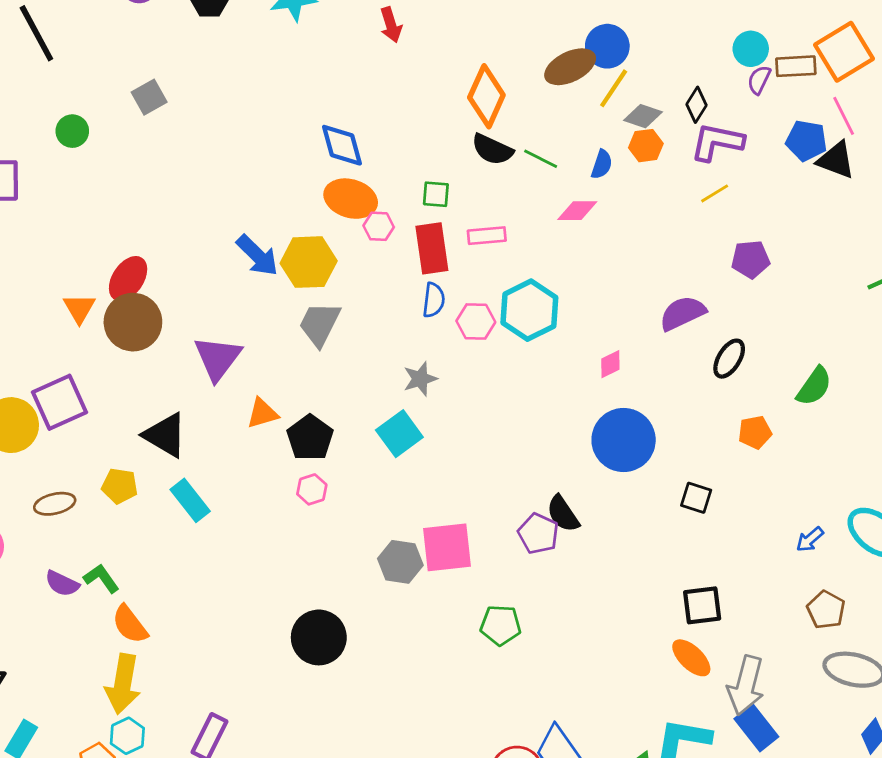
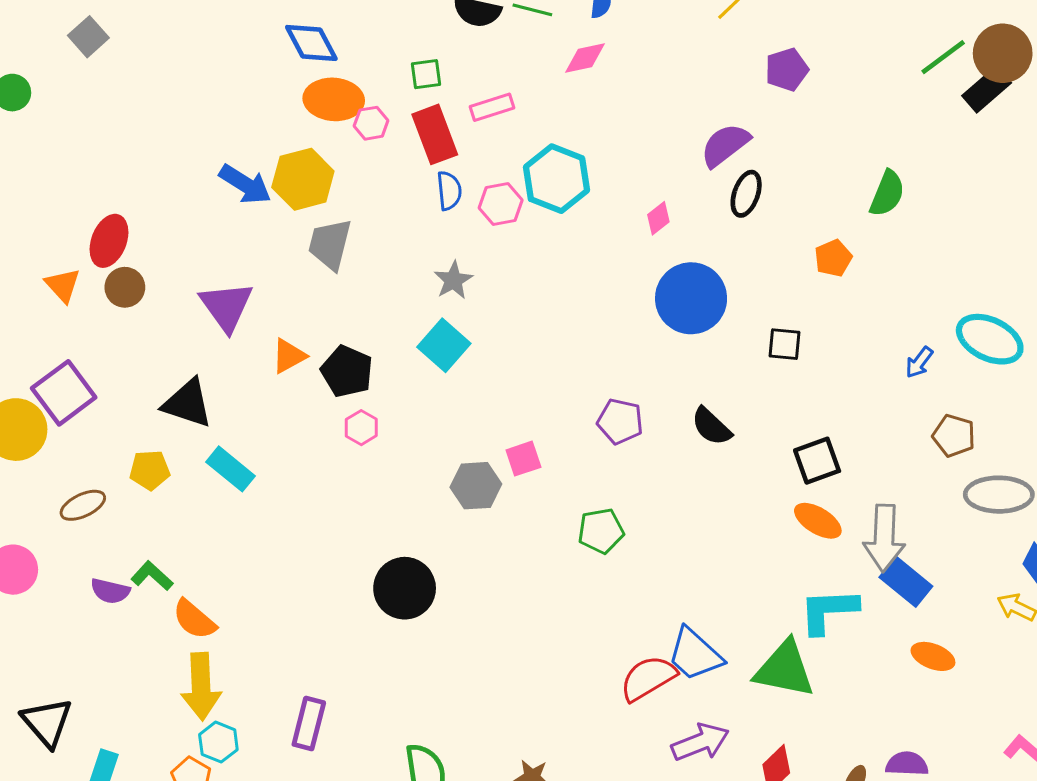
brown circle: (133, 322) -> (125, 287), size x0.6
black ellipse: (729, 359) -> (746, 194), moved
black semicircle: (563, 514) -> (711, 426), moved
pink square: (447, 547) -> (523, 459), size x0.6

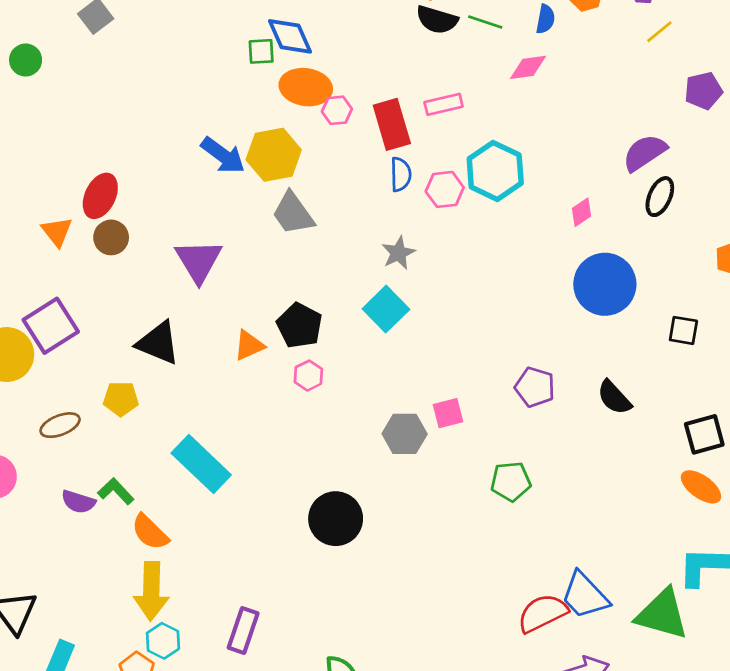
green square: (426, 74) -> (261, 51), moved
gray trapezoid: (330, 244) -> (293, 213), turned -54
orange triangle: (289, 356) -> (249, 345), moved
cyan rectangle: (230, 469) -> (201, 464), moved, size x1.4

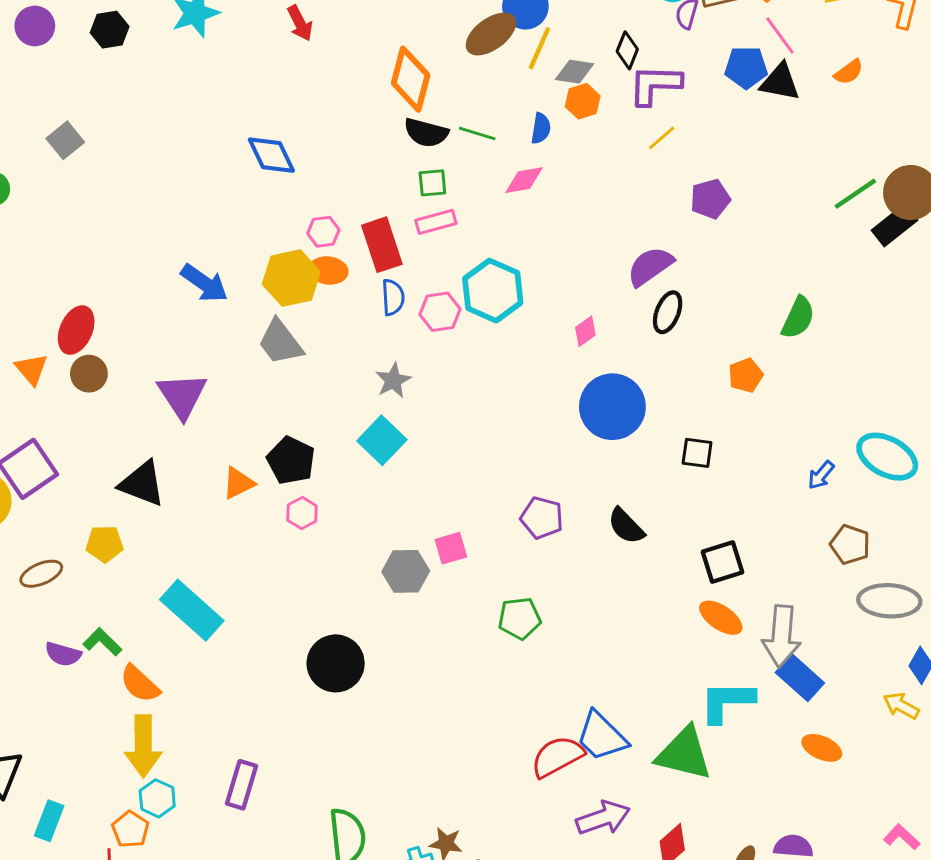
green square: (261, 51) -> (432, 183), moved
orange ellipse: (306, 87) -> (328, 270), moved, size x0.7
yellow hexagon: (274, 155) -> (291, 278), moved

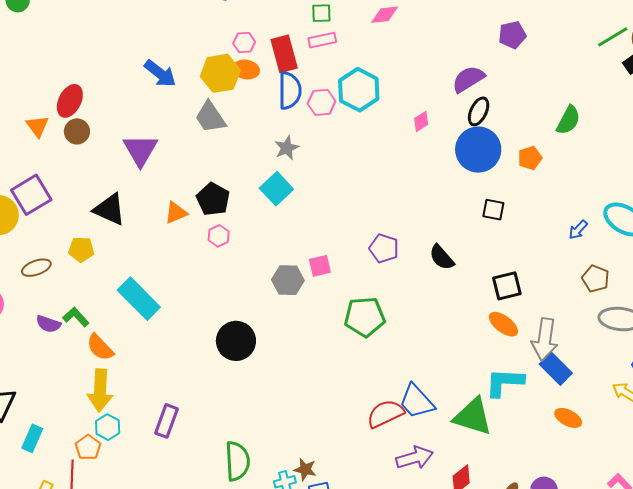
blue semicircle: (393, 297) -> (290, 91), size x1.5
blue circle: (612, 407) -> (478, 150), moved
green pentagon: (520, 618) -> (365, 317), size x1.4

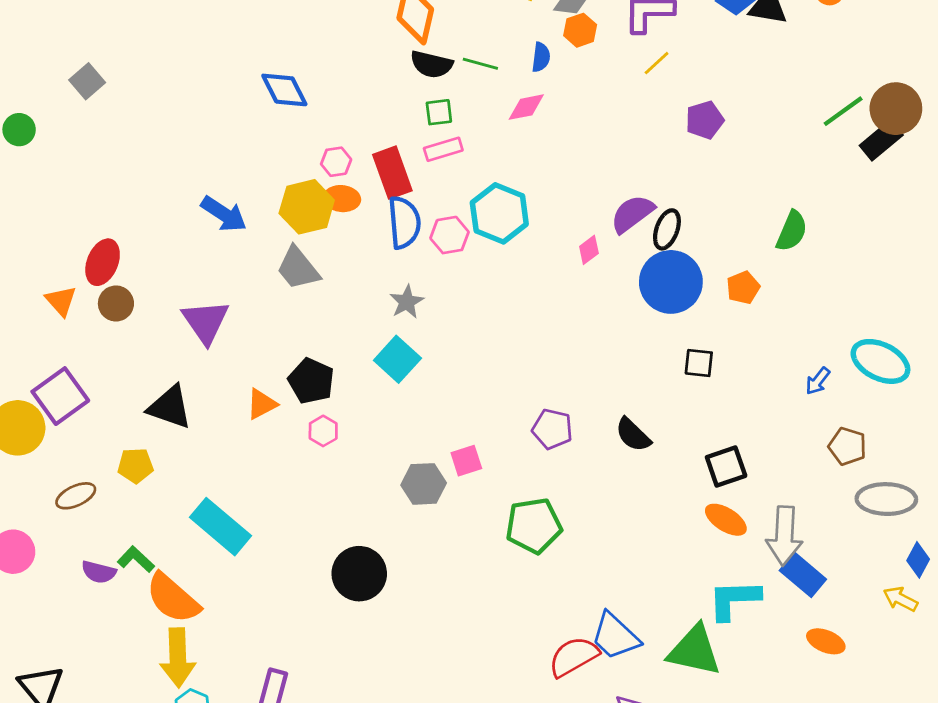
purple semicircle: (468, 79) -> (632, 214), moved
orange semicircle: (100, 347) -> (173, 598), size x1.4

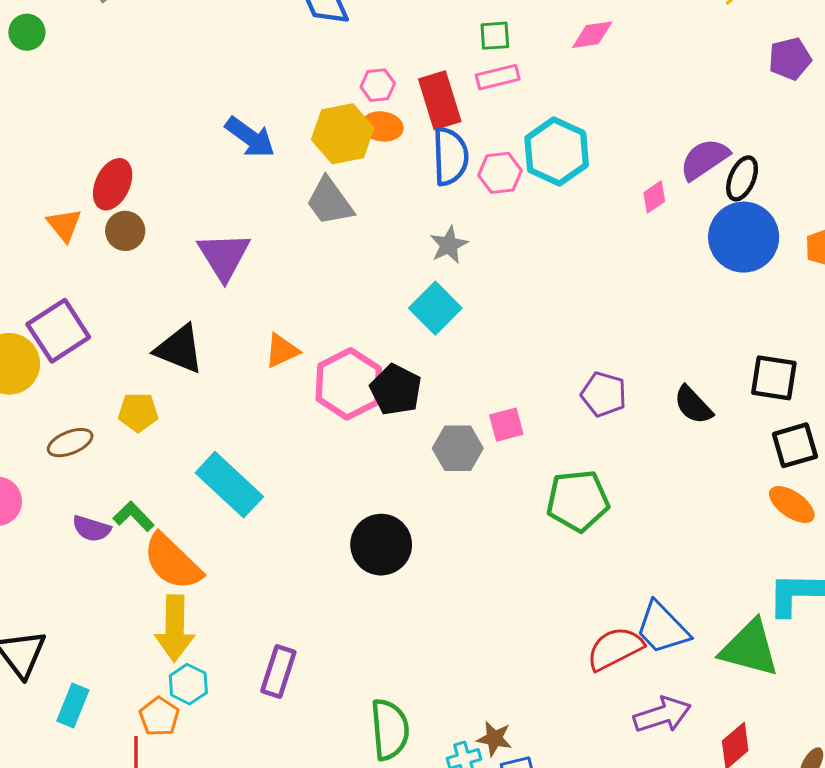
black square: (699, 363) -> (774, 378), moved, size x1.4
black pentagon: (311, 381) -> (396, 390), moved
pink hexagon: (323, 431) -> (349, 384), size x2.0

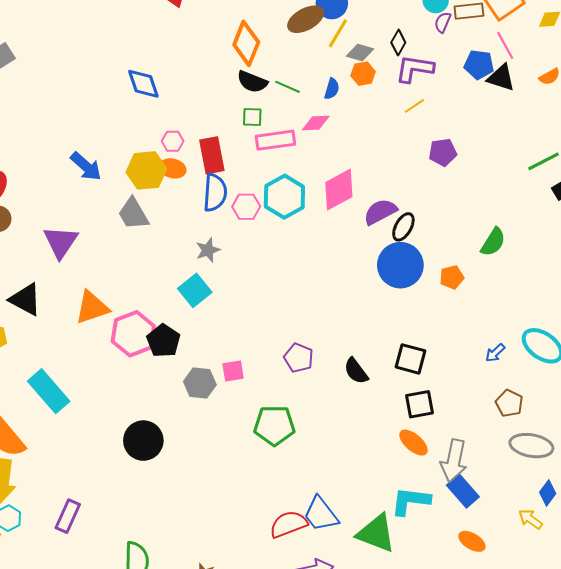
pink rectangle: (498, 77) -> (275, 140), moved, size x1.4
pink diamond: (654, 197) -> (339, 190), moved, size x2.0
orange triangle: (282, 351) -> (92, 308), size x1.5

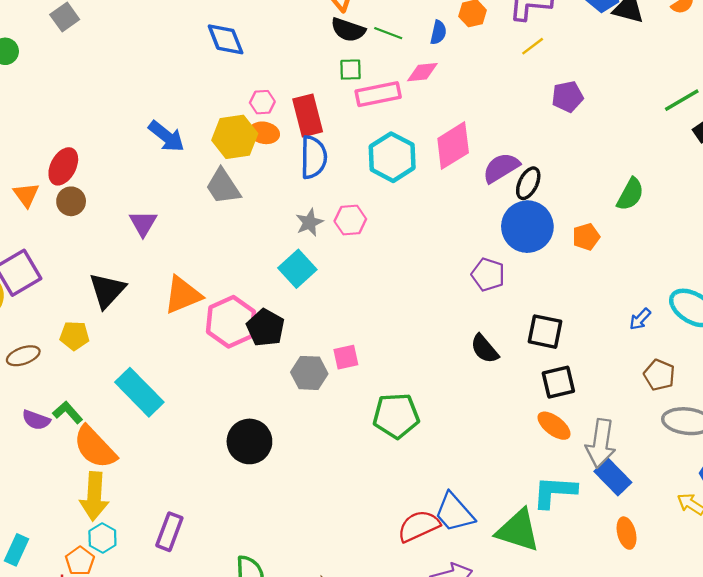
pink hexagon: (246, 207) -> (350, 220), moved
purple triangle: (61, 242) -> (143, 223), size x0.7
black triangle: (25, 299) -> (107, 290), turned 48
purple pentagon: (299, 358) -> (488, 275), moved
orange ellipse: (472, 541) -> (627, 533), turned 48

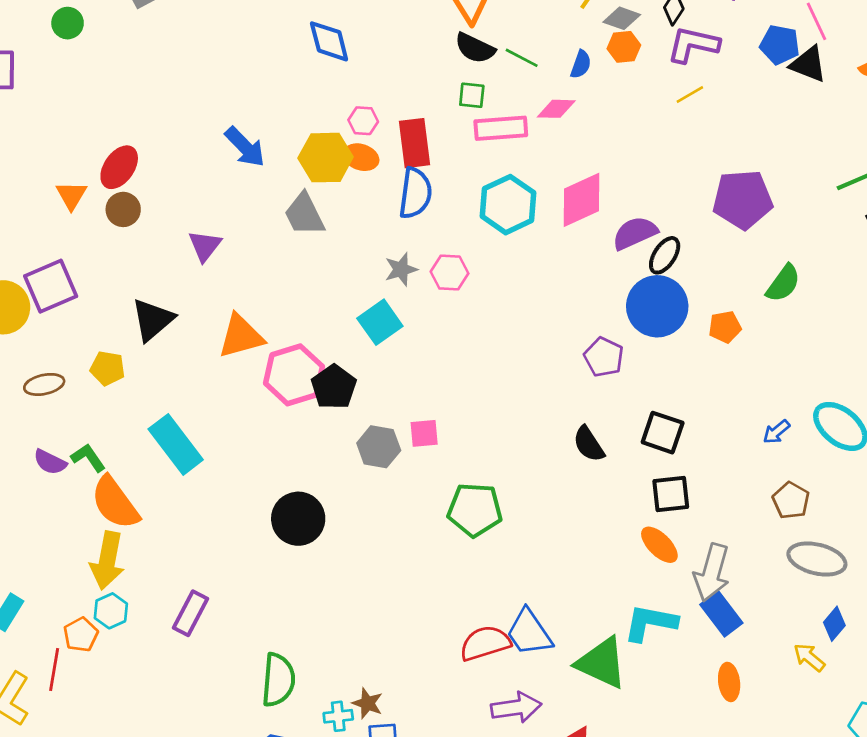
purple pentagon: (568, 97) -> (743, 199), moved, size x1.6

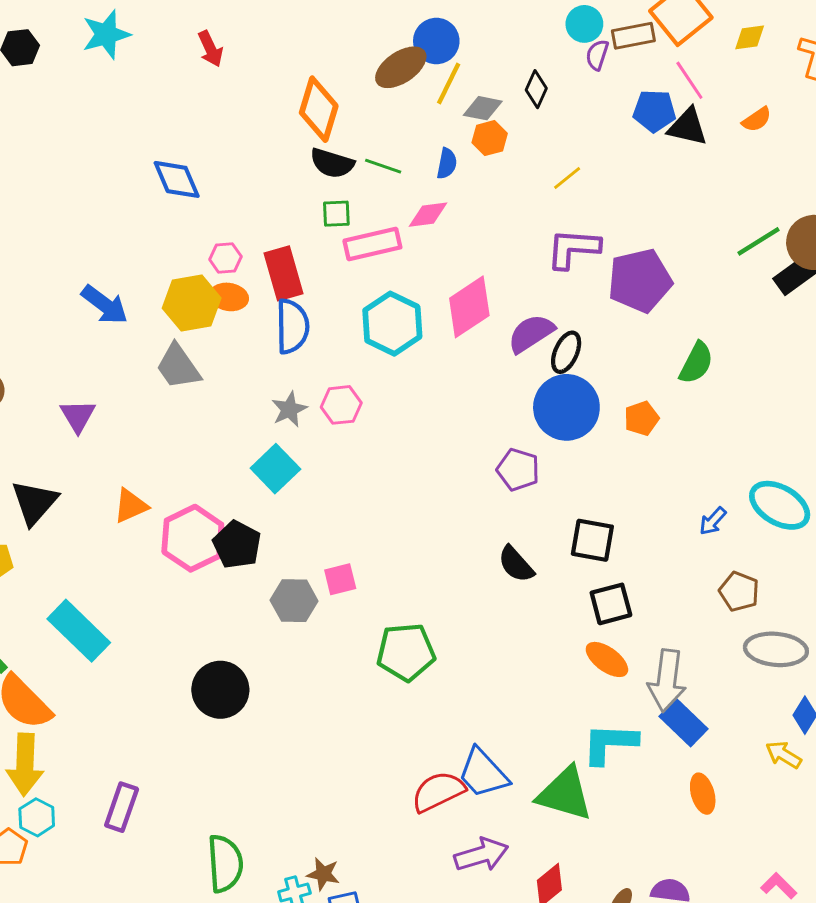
purple L-shape: (693, 45) -> (573, 249), moved
orange triangle: (241, 336) -> (131, 506), size x0.7

